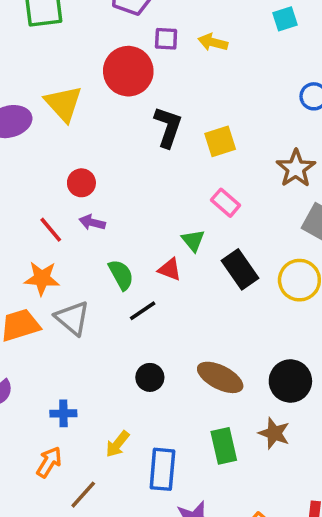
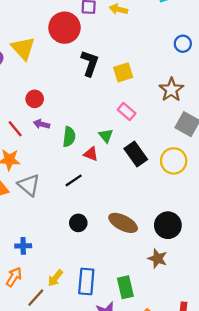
green semicircle: (121, 275) -> (69, 137), moved, turned 36
yellow arrow: (117, 444) -> (55, 278), moved
green rectangle: (224, 446) -> (125, 287), moved

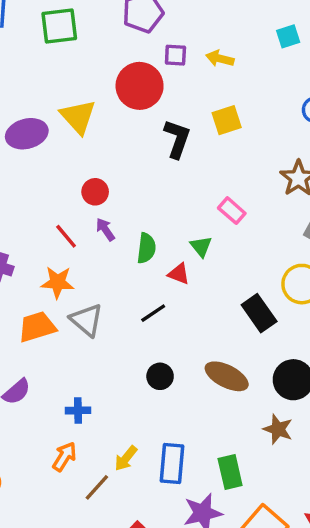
yellow square: (123, 72) -> (227, 120), moved
purple arrow: (42, 124) -> (105, 229), turned 42
black rectangle: (136, 154) -> (259, 313), moved

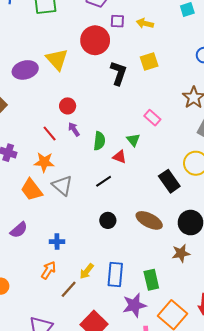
orange trapezoid: (37, 327) -> (32, 190), turned -110
brown star: (278, 429) -> (181, 253), turned -30

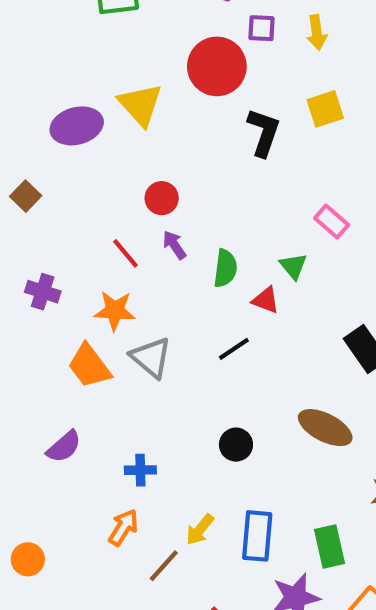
yellow arrow: (145, 23) -> (317, 32), turned -112
black circle: (108, 220) -> (236, 445), moved

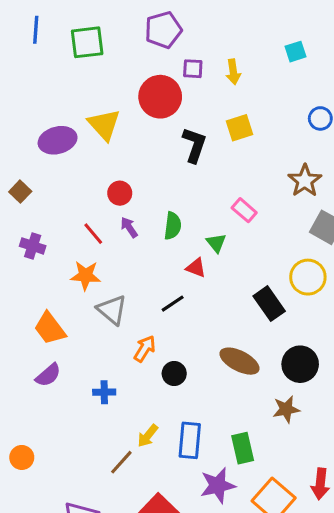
green semicircle: (225, 268) -> (173, 226), moved
purple cross: (43, 292) -> (33, 246), moved
orange trapezoid: (89, 366) -> (50, 328), moved
orange arrow: (123, 527) -> (145, 349), moved

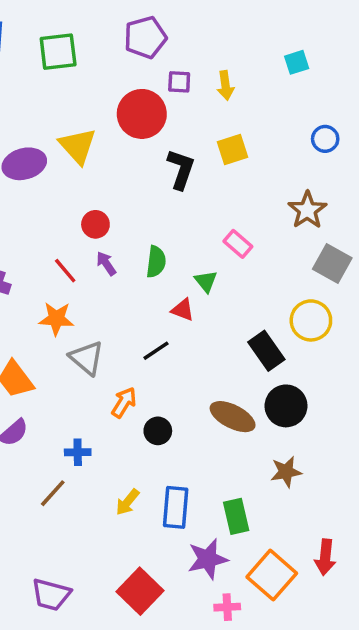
black circle: (300, 364) -> (286, 406), moved
brown line: (121, 462) -> (53, 493), moved

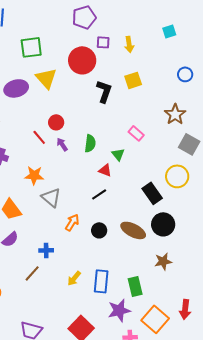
green square: (58, 52) -> (31, 47), moved
red line: (65, 271) -> (39, 137), moved
black line: (156, 351) -> (99, 194), moved
black circle: (158, 431) -> (99, 230), moved

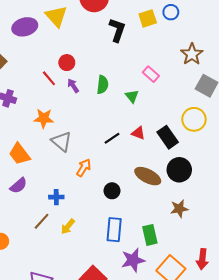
blue circle: (185, 74) -> (171, 12), moved
red triangle: (105, 170) -> (138, 133), moved
black circle: (99, 230) -> (112, 191), moved
yellow arrow: (74, 278) -> (68, 227), moved

